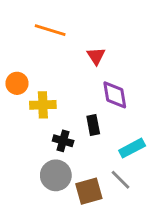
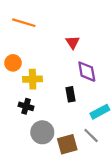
orange line: (50, 30) -> (24, 23), moved
black cross: (63, 141) -> (26, 106), moved

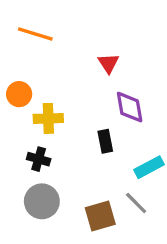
gray circle: (42, 132) -> (42, 201), moved

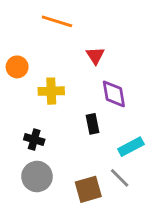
orange line: (35, 34) -> (57, 21), moved
orange circle: (19, 94) -> (17, 67), moved
yellow cross: (48, 118) -> (51, 91), moved

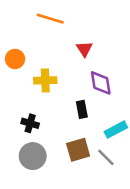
brown square: (88, 189) -> (78, 150), moved

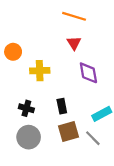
orange line: (50, 19) -> (74, 16), moved
black rectangle: (82, 109) -> (62, 106), moved

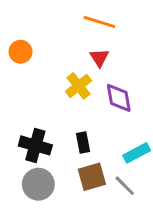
orange circle: (13, 52) -> (20, 52), moved
yellow cross: (40, 71) -> (79, 86), moved, turned -36
black cross: (26, 108) -> (35, 145), size x1.5

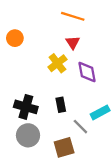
brown square: (92, 177) -> (64, 147), moved
gray line: (125, 186) -> (80, 127), moved

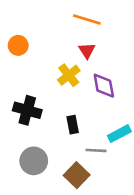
black cross: (26, 107) -> (27, 110), moved
gray line: (80, 127) -> (96, 150), turned -42
brown square: (64, 147) -> (77, 175), turned -30

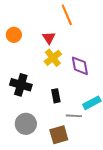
orange line: (87, 19) -> (67, 15), turned 50
red triangle: (87, 51) -> (49, 38), moved
brown square: (77, 175) -> (59, 135), turned 30

